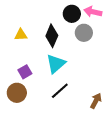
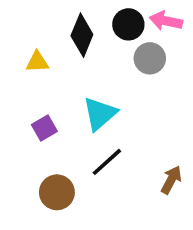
black diamond: (52, 36) -> (82, 35), moved
brown circle: (17, 93) -> (57, 192), moved

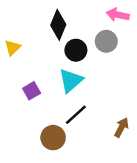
black circle: (128, 24) -> (76, 50), moved
yellow triangle: (37, 62) -> (13, 48), moved, turned -42
brown circle: (57, 192) -> (53, 138), moved

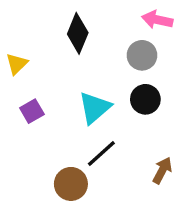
black circle: (76, 50) -> (145, 99), moved
purple square: (32, 91) -> (32, 111), moved

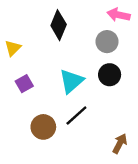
brown arrow: (162, 170) -> (120, 143), moved
brown circle: (71, 184) -> (43, 127), moved

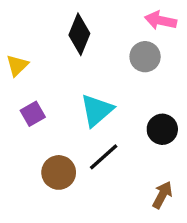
black circle: (110, 75) -> (162, 129), moved

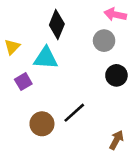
cyan triangle: (97, 110) -> (46, 58), moved, turned 45
black circle: (162, 129) -> (116, 75), moved

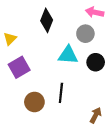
cyan triangle: (46, 58) -> (68, 55), moved
purple square: (23, 82) -> (19, 67), size x1.5
black line: (74, 113) -> (61, 93), turned -42

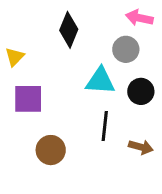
purple square: (19, 67) -> (28, 99), turned 30
black line: (61, 93) -> (105, 126), moved
brown arrow: (96, 115) -> (141, 147), moved, turned 77

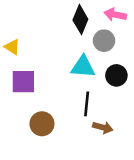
black diamond: (69, 30) -> (80, 20), moved
yellow triangle: (15, 57) -> (12, 47), turned -42
brown arrow: (141, 147) -> (103, 127), moved

